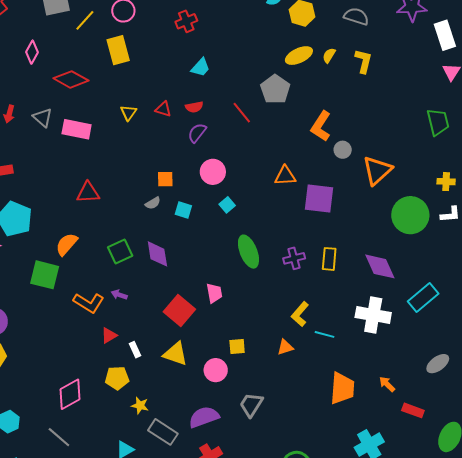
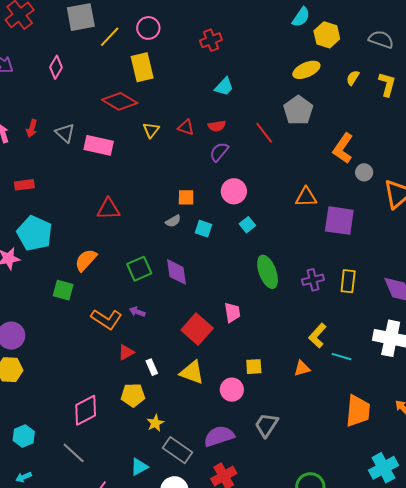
yellow ellipse: (299, 56) -> (306, 70), moved
red diamond: (71, 79) -> (120, 101), moved
green square: (45, 275) -> (63, 290), size x0.7
yellow star: (140, 405) -> (155, 423), turned 30

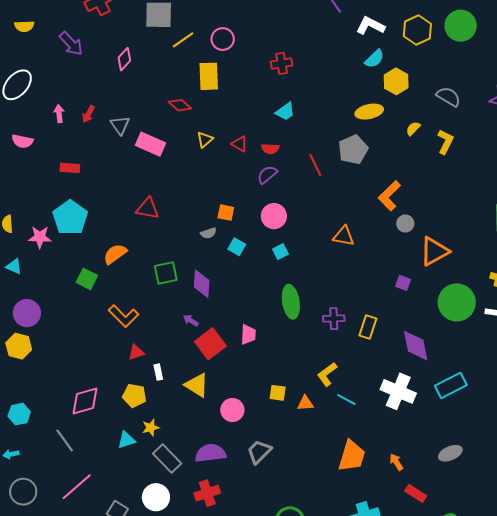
red diamond: (120, 101) -> (180, 105), size x0.7
purple square: (339, 221) -> (403, 283), moved, size x0.5
purple arrow: (137, 312) -> (191, 320), moved
yellow square: (254, 367) -> (278, 393), moved
cyan triangle: (139, 467) -> (126, 440), moved

